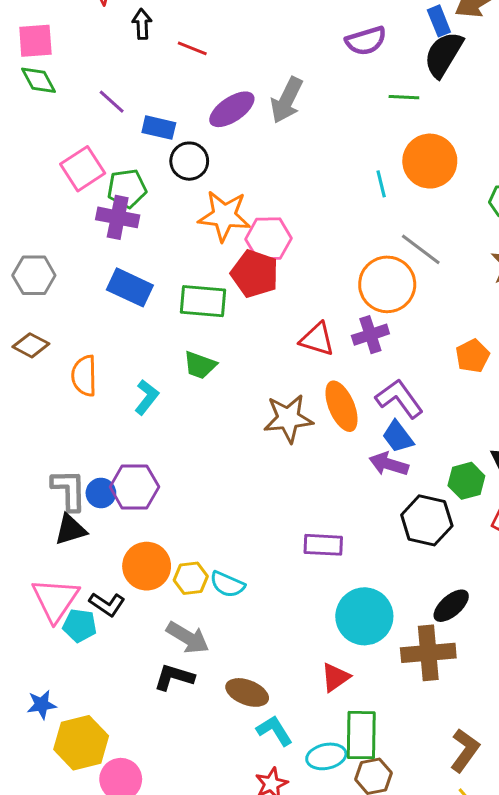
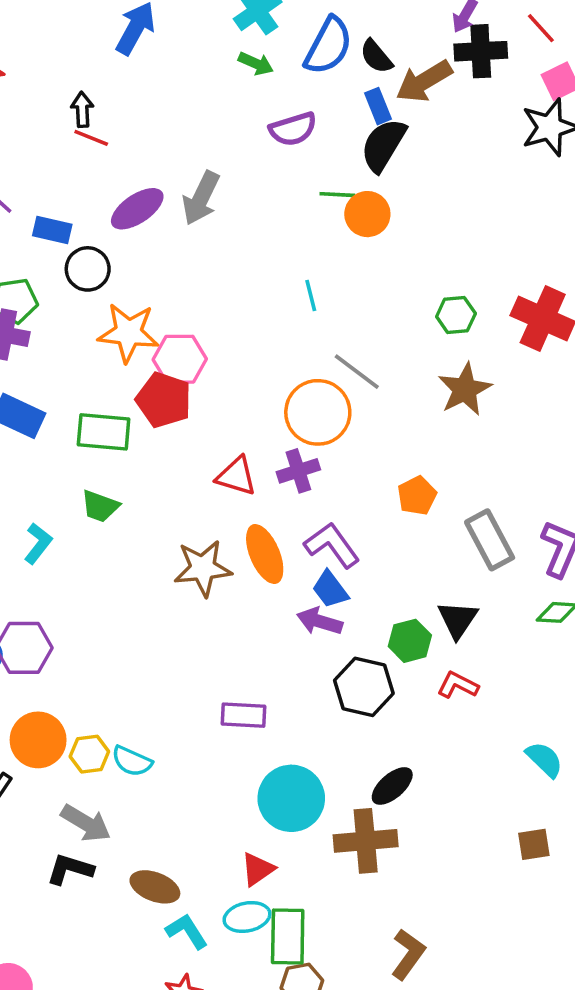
black arrow: (142, 24) -> (82, 110), moved
orange circle: (430, 161) -> (367, 214), moved, size x0.7
cyan ellipse: (326, 756) -> (247, 917), moved

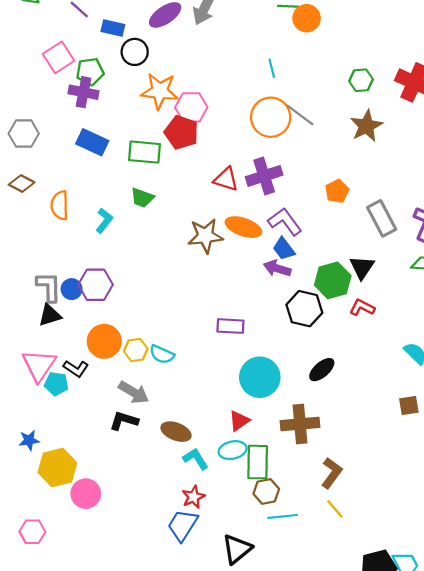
orange circle: (318, 412) -> (271, 117), moved
purple cross: (298, 471) -> (264, 176), size x1.4
orange ellipse: (265, 554) -> (243, 227), turned -48
green hexagon: (410, 641) -> (333, 280), size x1.4
brown cross: (366, 841) -> (300, 424), moved

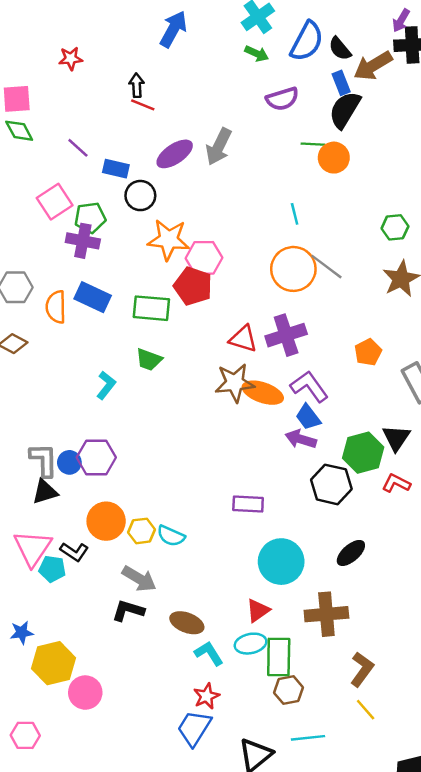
orange semicircle: (60, 205) -> (56, 307), moved
brown star: (205, 236) -> (235, 383), moved
cyan line: (283, 516) -> (308, 738), moved

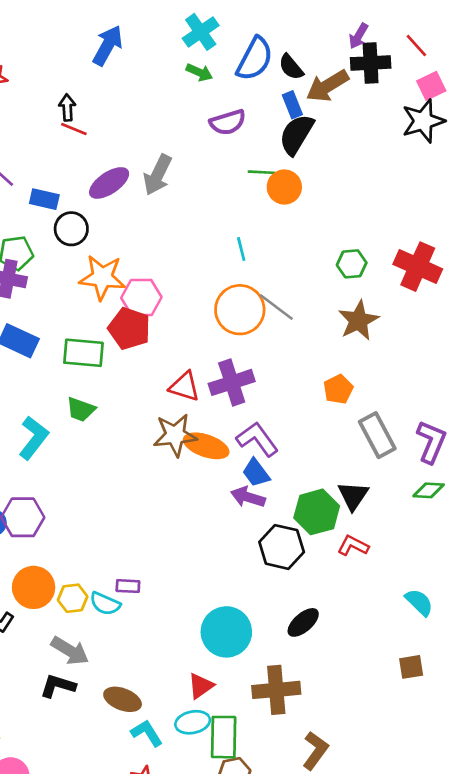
orange pentagon: (368, 352) -> (338, 389), moved
cyan L-shape: (106, 385) -> (34, 438), size x1.4
purple rectangle: (248, 504) -> (128, 586), moved, size x0.7

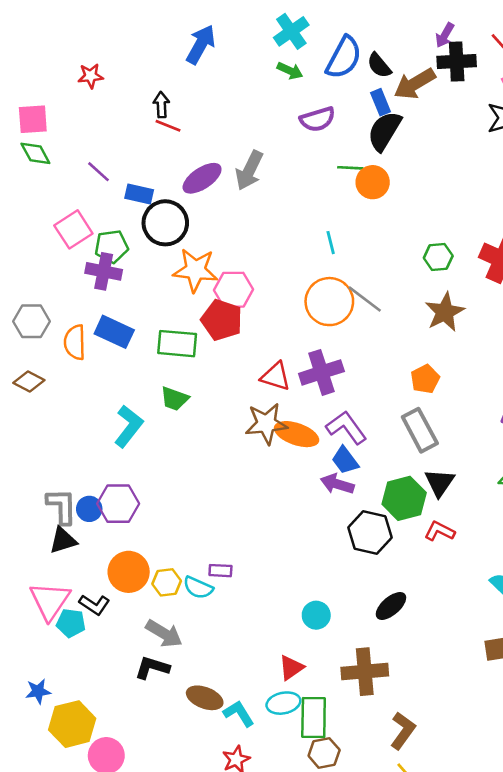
black circle: (71, 229) -> (165, 223), size x1.4
gray rectangle: (377, 435) -> (420, 430), moved
cyan circle: (226, 632) -> (316, 615), size x0.6
brown ellipse: (123, 699) -> (205, 698), moved

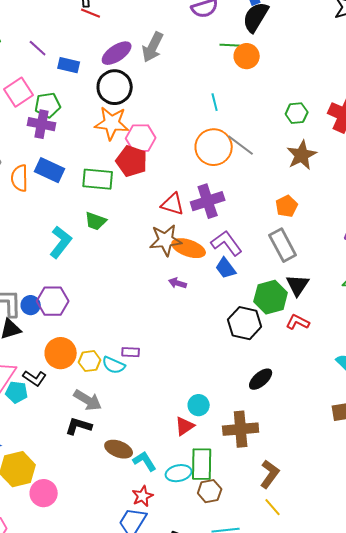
black circle: (165, 223) -> (115, 87), moved
purple arrow: (337, 484) -> (178, 283), moved, size x0.7
cyan circle: (316, 615) -> (199, 405), moved
cyan ellipse: (283, 703) -> (179, 473), moved

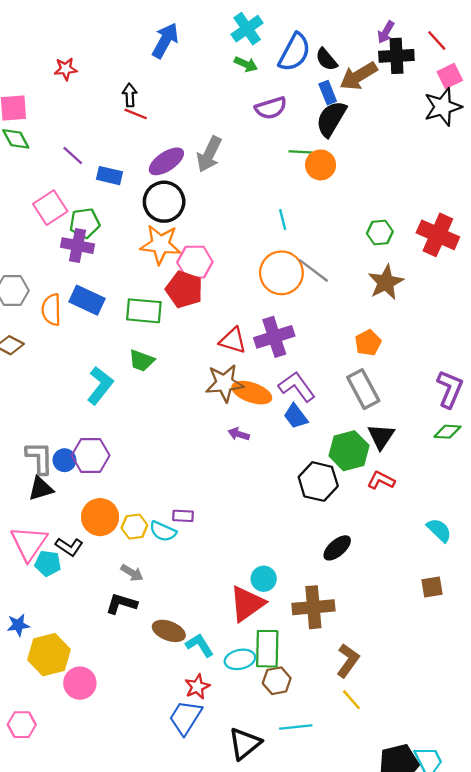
gray arrow: (88, 400) -> (132, 573), size x0.7
red triangle: (185, 426) -> (247, 604), size x1.6

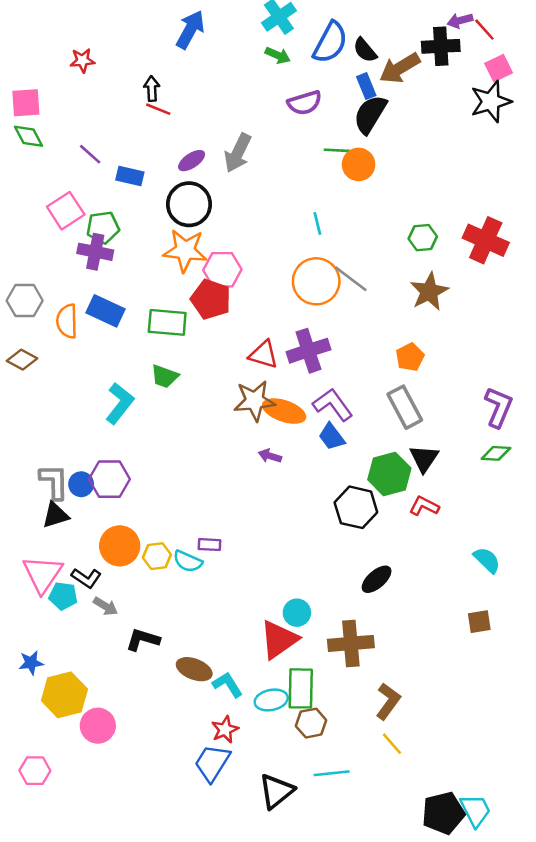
purple arrow: (386, 32) -> (460, 21), moved, turned 45
purple ellipse: (166, 161) -> (192, 161), size x0.7
gray arrow: (132, 573) -> (106, 606), moved

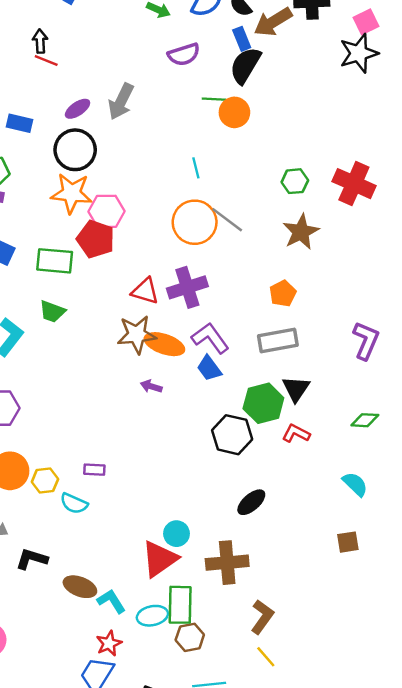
gray rectangle: (405, 407) -> (278, 340), turned -72
green diamond: (496, 453) -> (365, 420), moved
cyan semicircle: (188, 561) -> (74, 503), moved

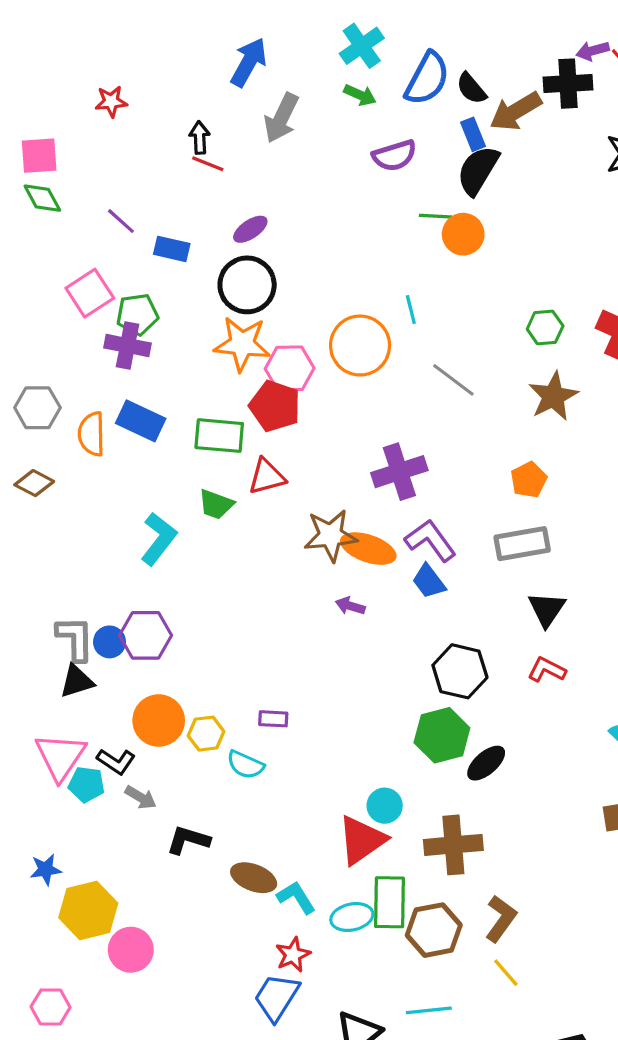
gray arrow: (121, 102) -> (281, 118), moved
orange circle: (195, 222) -> (360, 346), moved
red triangle: (145, 291) -> (267, 477), moved, turned -32
green hexagon: (263, 403) -> (442, 735), moved
brown hexagon: (190, 637) -> (434, 930), moved, size x1.4

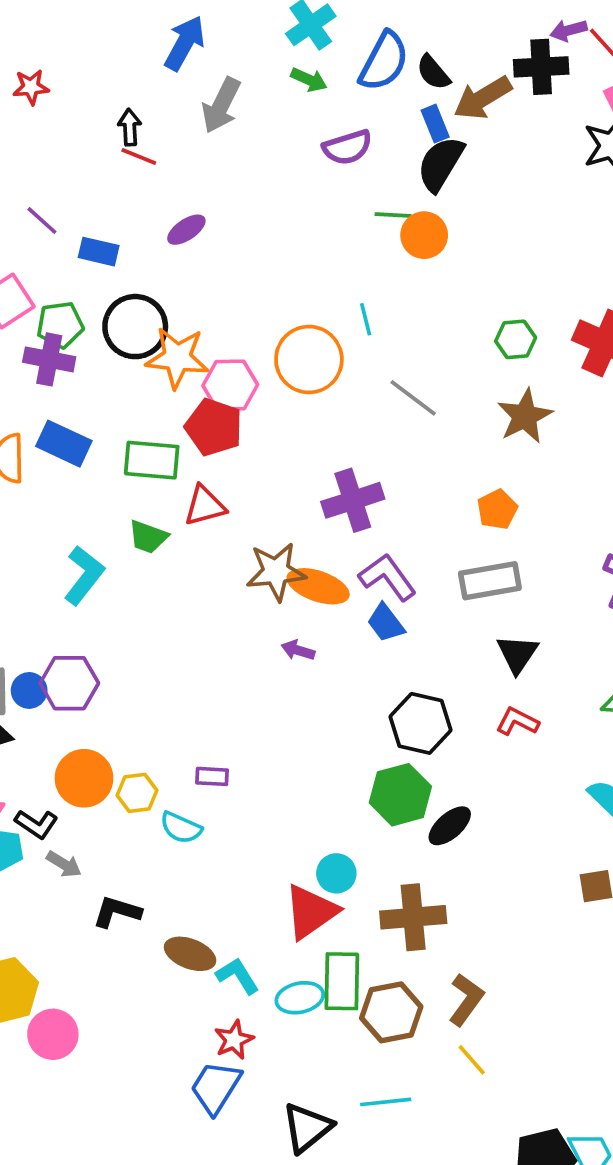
black circle: (247, 285) -> (135, 327), moved

